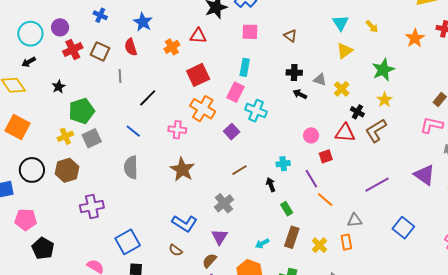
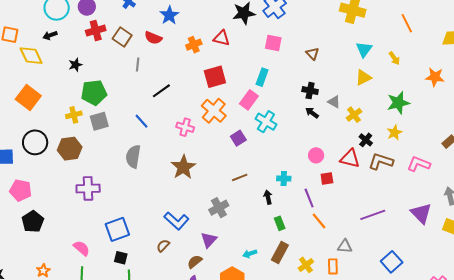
orange star: (415, 38) -> (435, 77), turned 30
red semicircle: (131, 47) -> (153, 38), turned -60
pink L-shape: (432, 125) -> (419, 164), moved
brown L-shape: (376, 130) -> (381, 161), turned 40
brown semicircle: (175, 250) -> (163, 246), turned 88

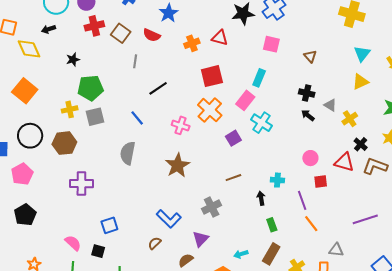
pink pentagon: (21, 190) -> (22, 174), moved, turned 30
blue square: (117, 229) -> (109, 225), size x0.7
black square: (121, 258) -> (98, 251), moved

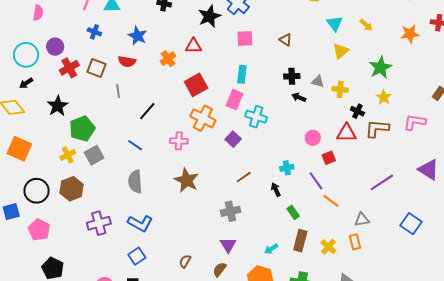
black star: (73, 59) -> (58, 106), size x1.5
yellow cross: (350, 119) -> (340, 89), turned -35
gray cross: (212, 207) -> (230, 211), turned 30
blue L-shape: (169, 219) -> (140, 223), moved

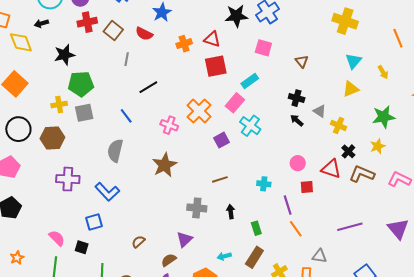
cyan rectangle: (242, 74) -> (250, 81), turned 30
red square: (196, 85) -> (216, 66), moved
black arrow: (276, 190) -> (231, 212), moved

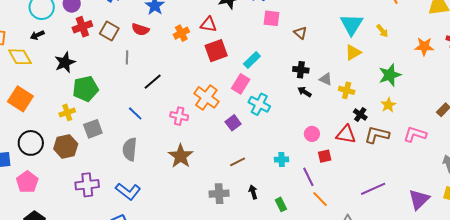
pink square: (263, 48) -> (272, 18), moved
cyan triangle: (354, 61) -> (351, 24), size x1.4
gray square: (84, 113) -> (93, 129), moved
purple triangle: (398, 229) -> (419, 199), moved, turned 35

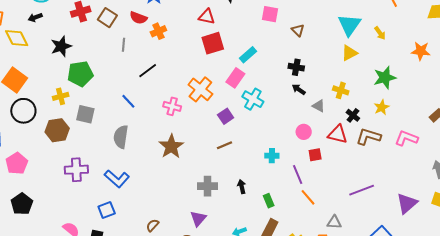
orange cross: (181, 33) -> (158, 31), moved
gray triangle: (326, 79) -> (319, 106), moved
gray square: (93, 129) -> (85, 114), turned 30
black circle: (31, 143) -> (23, 111), moved
brown line: (238, 162) -> (224, 145), moved

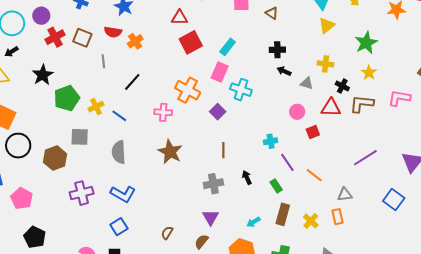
yellow cross: (61, 96) -> (96, 107), moved
brown line: (224, 145) -> (223, 150), moved, turned -56
purple line: (298, 175) -> (287, 162), moved

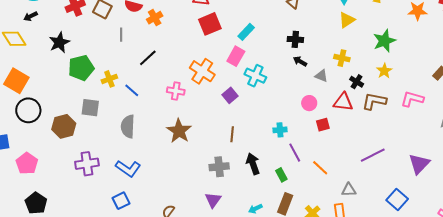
black arrow: (247, 177) -> (253, 164), size x1.5

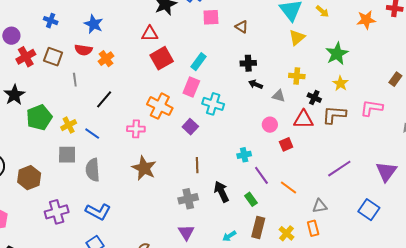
gray square: (90, 108) -> (67, 155), moved

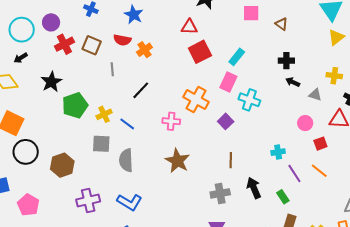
orange line: (289, 187) -> (319, 171), moved

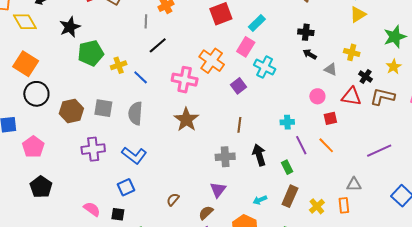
gray line: (112, 69) -> (146, 21), moved
pink cross: (171, 121) -> (185, 80), size x1.4
gray square: (101, 144) -> (103, 108), moved

